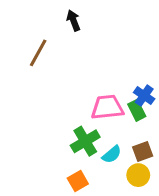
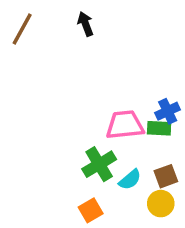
brown line: (38, 53) -> (22, 29), moved
blue cross: (144, 96) -> (168, 111), turned 30
green rectangle: (137, 110) -> (159, 128), turned -60

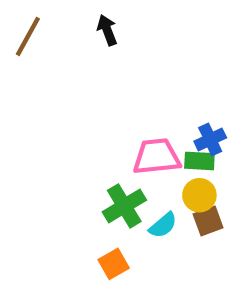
yellow circle: (161, 204) -> (199, 195), moved

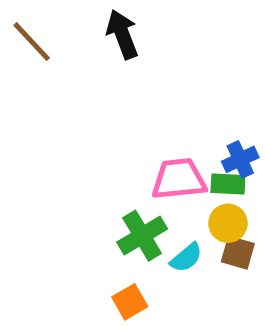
black arrow: (107, 30) -> (122, 34), size x1.4
brown line: (28, 36) -> (32, 42), turned -72
brown square: (208, 221) -> (238, 253), turned 36

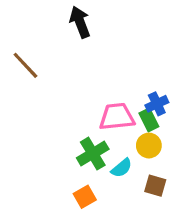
brown line: (32, 42) -> (25, 65), moved
green rectangle: (228, 184) -> (149, 120), turned 60
brown square: (238, 253) -> (155, 186), moved

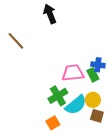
blue cross: (157, 104) -> (98, 65), turned 32
yellow circle: (149, 146) -> (93, 100), moved
cyan semicircle: (122, 168) -> (76, 105), size x1.6

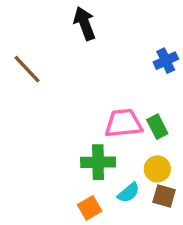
blue cross: (98, 65) -> (166, 61), moved, turned -32
green cross: (58, 96) -> (98, 162), turned 30
cyan semicircle: (76, 105) -> (129, 193), moved, size x0.6

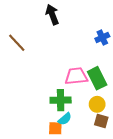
green rectangle: (157, 127) -> (97, 78), size x1.5
cyan semicircle: (129, 193) -> (65, 119), moved
orange square: (90, 208) -> (55, 128), turned 32

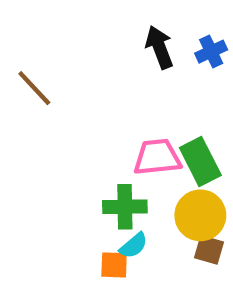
black arrow: (52, 15) -> (159, 47), moved
blue cross: (102, 37) -> (211, 52), moved
yellow circle: (97, 104) -> (200, 215), size x1.5

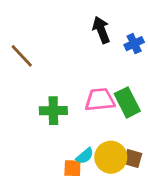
blue cross: (211, 52) -> (134, 44), moved
green cross: (125, 207) -> (53, 111), moved
yellow circle: (200, 215) -> (111, 157), moved

